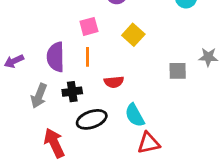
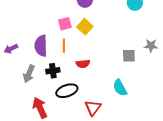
yellow square: (133, 35) -> (85, 27), moved
cyan semicircle: (135, 115) -> (120, 88), moved
red triangle: (149, 143) -> (93, 108), moved, turned -42

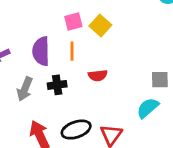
gray square: (129, 56) -> (160, 80), moved
cyan semicircle: (120, 88) -> (148, 108), turned 78
black ellipse: (67, 91) -> (76, 130), moved

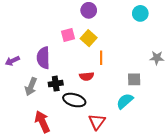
orange line: (72, 51) -> (101, 58), moved
black ellipse: (76, 130) -> (74, 100), moved, turned 35

